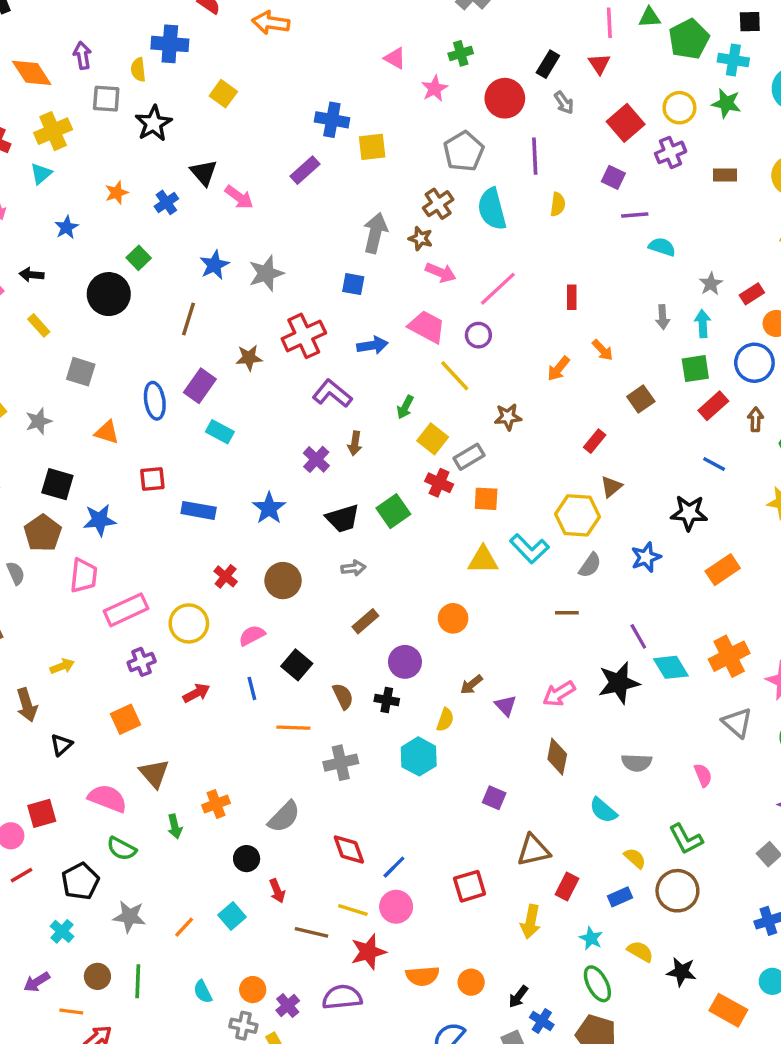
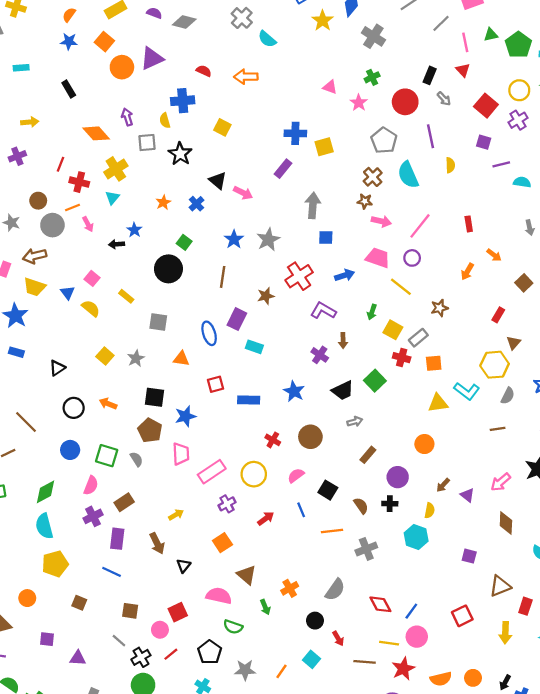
gray arrow: (375, 233) -> (313, 205), moved
black arrow: (32, 275) -> (117, 244), moved

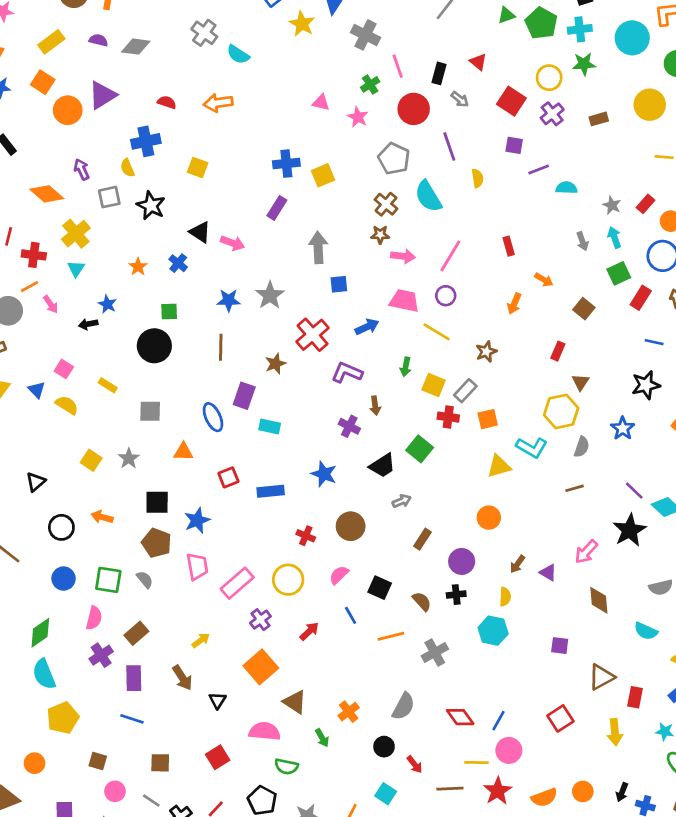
pink line: (465, 42) -> (398, 66), moved
blue star: (234, 239) -> (229, 300), turned -30
green square: (184, 242) -> (169, 312), turned -32
orange square: (222, 543) -> (261, 667), size x1.4
pink circle: (160, 630) -> (115, 791), moved

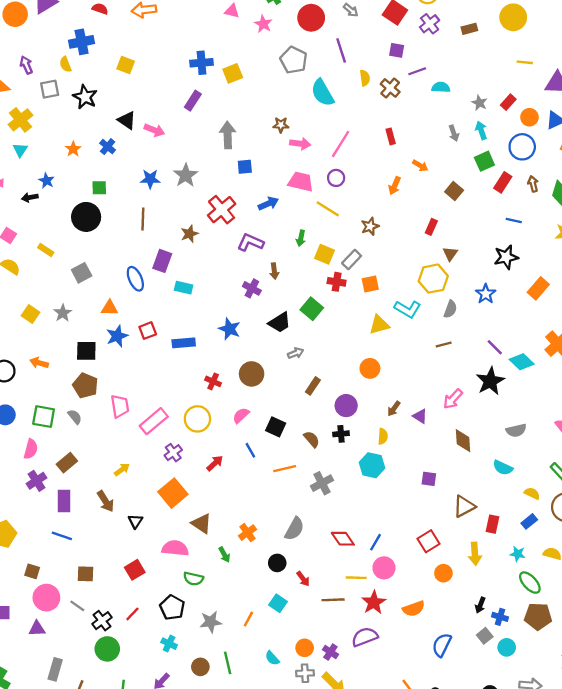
brown cross: (386, 204) -> (390, 88), moved
gray square: (150, 411) -> (82, 273), turned -30
blue star: (197, 520) -> (117, 336), moved
pink circle: (115, 791) -> (46, 598), size x1.5
orange circle: (583, 791) -> (443, 573), moved

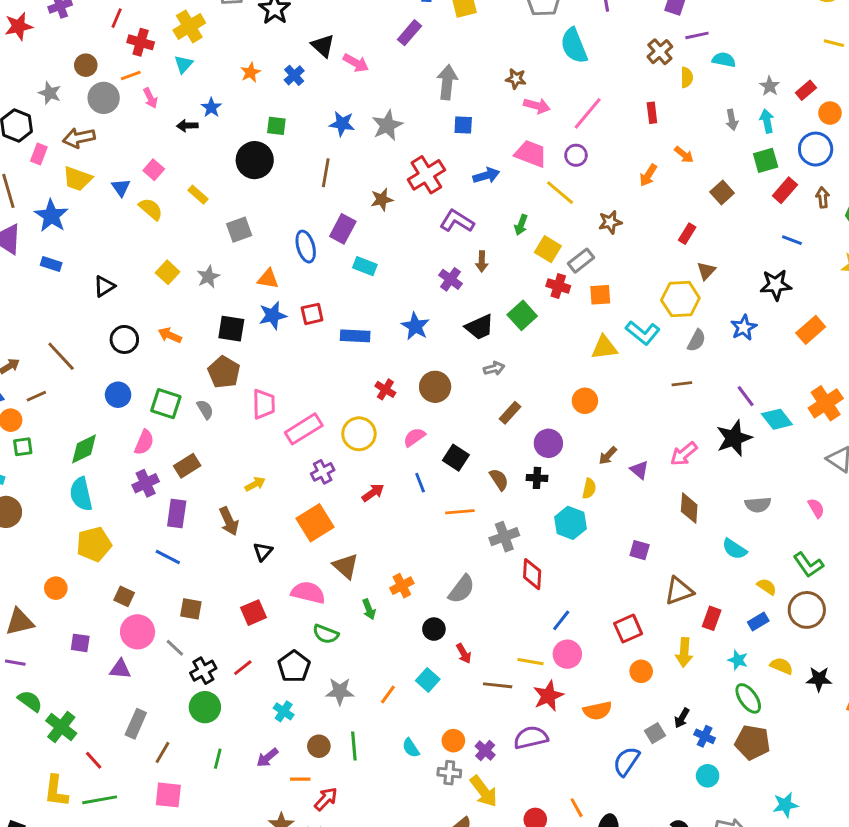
yellow semicircle: (365, 78) -> (687, 77), moved
red diamond: (343, 539) -> (532, 574), moved, turned 30
gray square: (485, 636) -> (655, 733), moved

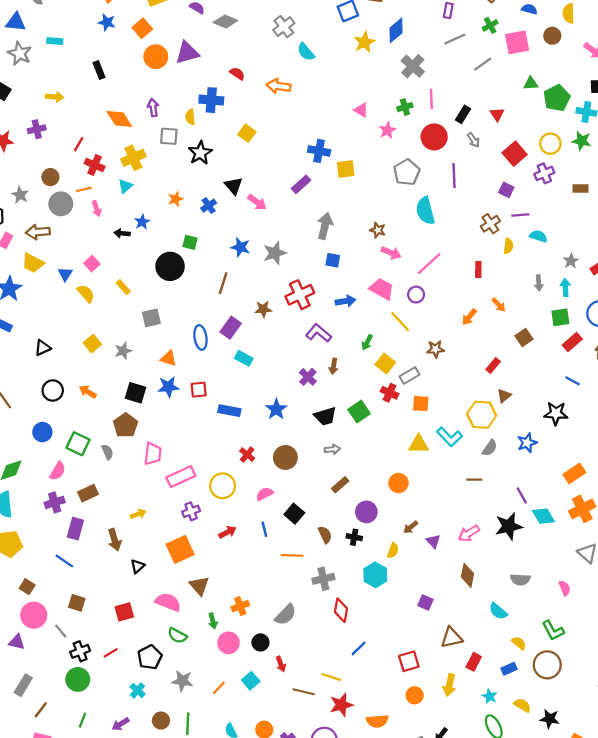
orange rectangle: (811, 330) -> (574, 473), moved
pink circle: (567, 654) -> (228, 643), moved

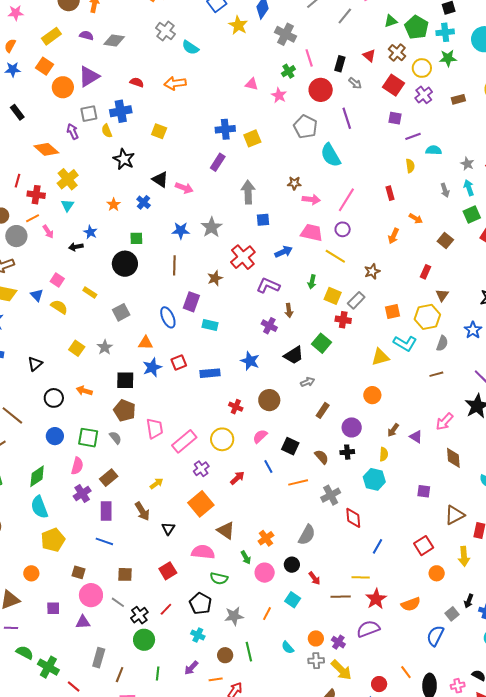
gray square: (169, 136) -> (89, 114), moved
brown cross: (490, 224) -> (397, 53), moved
orange square: (421, 404) -> (393, 311), moved

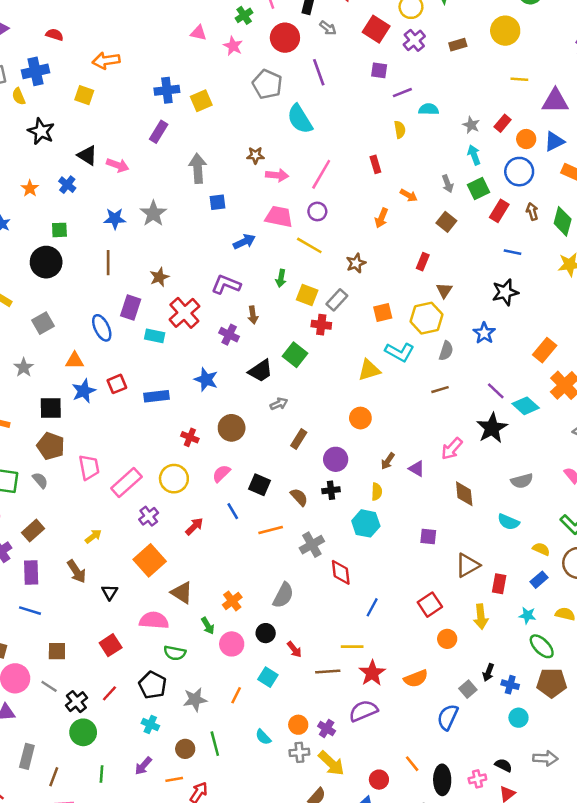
orange arrow: (175, 83) -> (106, 61), moved
gray arrow: (445, 190) -> (448, 184), moved
red cross: (243, 257) -> (184, 313), moved

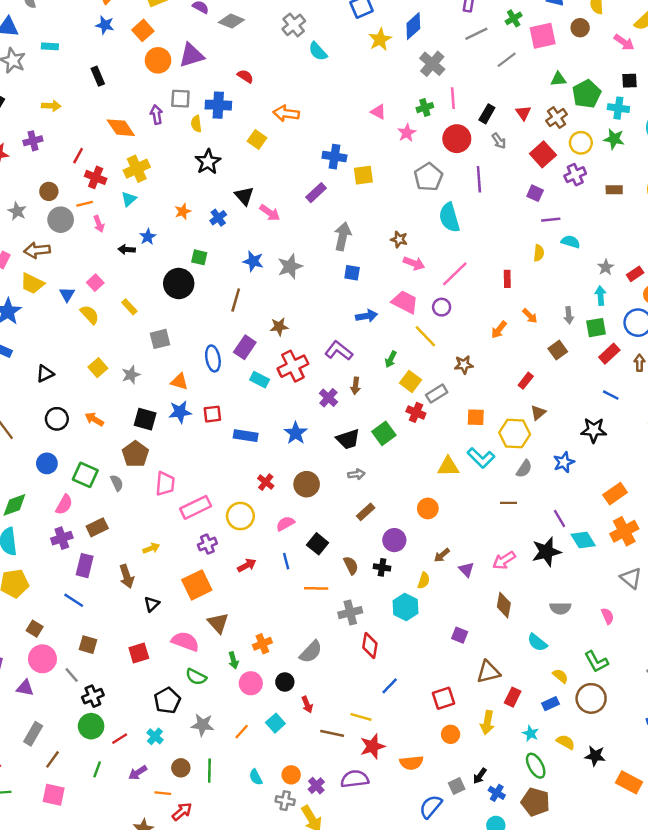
red line: (109, 693) -> (120, 739), moved

